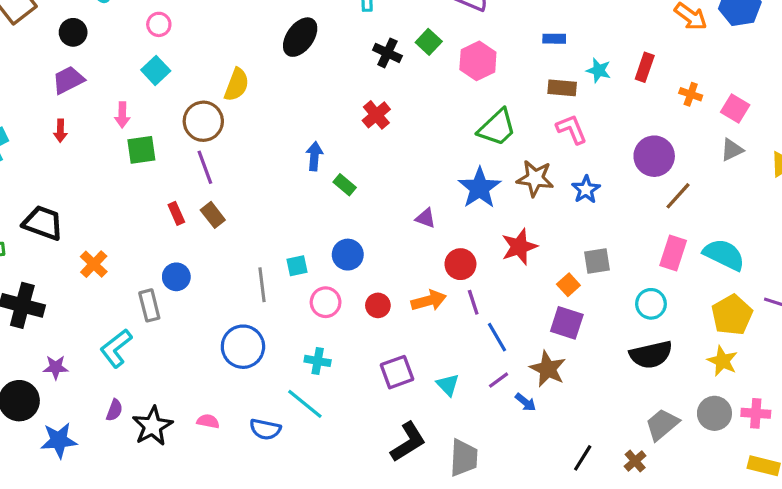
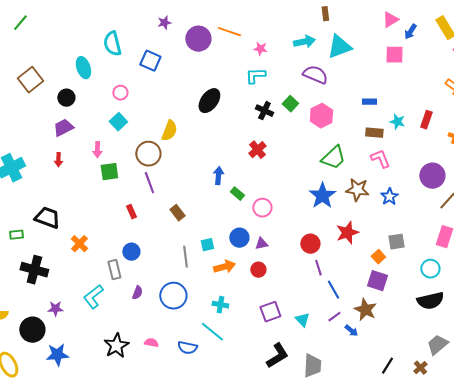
brown rectangle: (213, 215) -> (177, 213), moved
purple triangle: (426, 218) -> (261, 244), moved, turned -32
orange arrow: (429, 301) -> (224, 267), moved
pink circle: (326, 302) -> (262, 208), moved
purple semicircle: (114, 410) -> (137, 293), moved

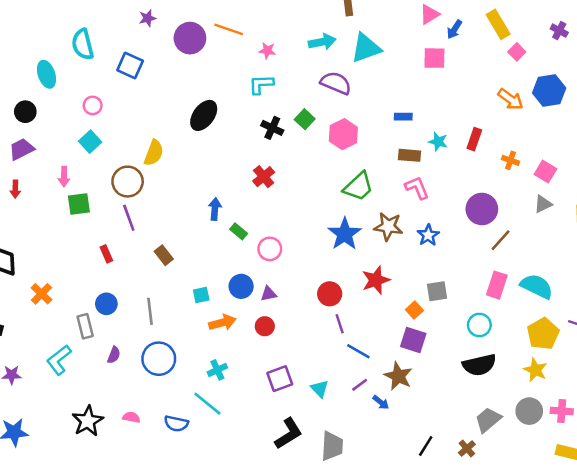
gray line: (185, 257) -> (150, 311), moved
blue line: (333, 290) -> (358, 351), turned -30
cyan cross: (220, 305) -> (217, 370), turned -35

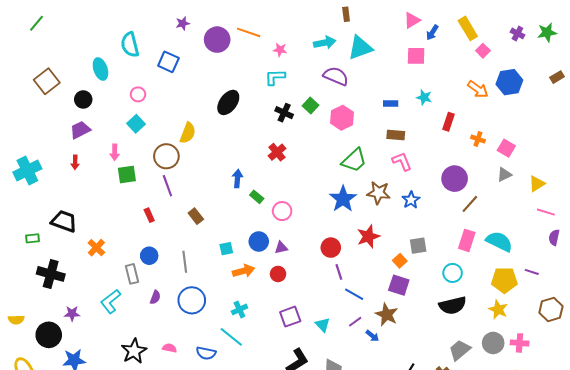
cyan star: (438, 142) -> (424, 97), moved
yellow pentagon: (543, 334) -> (504, 280), turned 30

